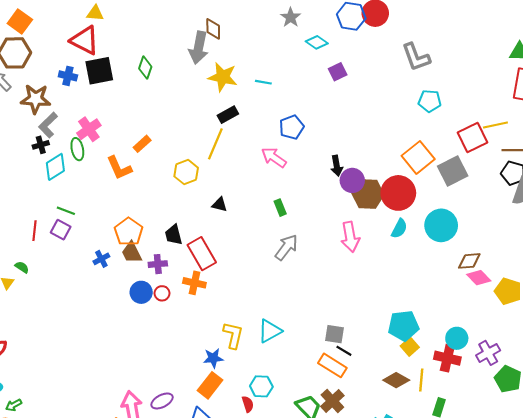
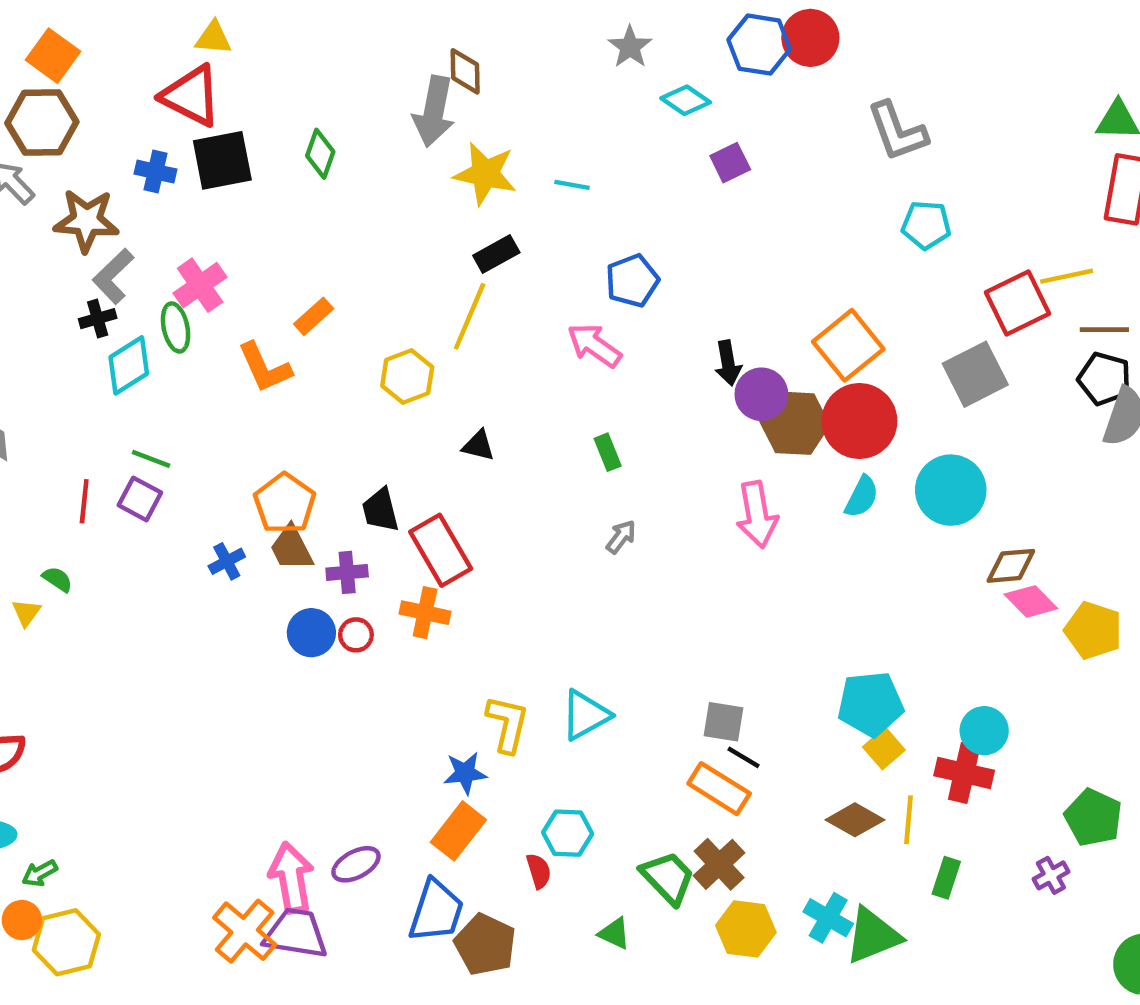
orange square: (418, 157) -> (848, 345), moved
gray arrow: (286, 247) -> (621, 537), size x0.6
purple cross: (488, 353) -> (1051, 875), moved, size x0.7

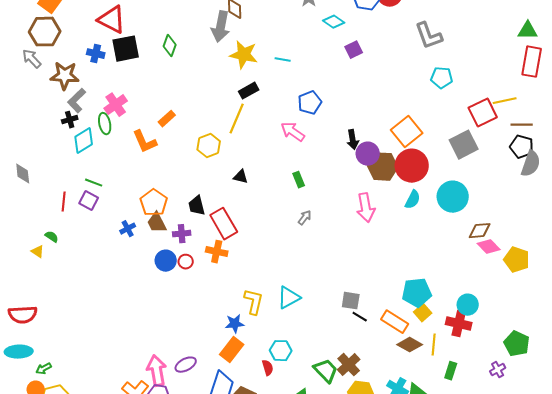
yellow triangle: (26, 613) -> (38, 252), turned -32
orange rectangle: (719, 789) -> (395, 322), moved

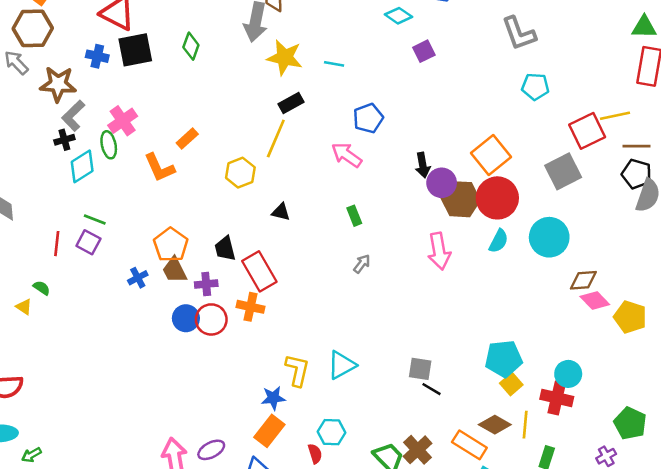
red circle: (186, 262) -> (211, 319), size x1.6
orange rectangle: (395, 322) -> (469, 445), moved

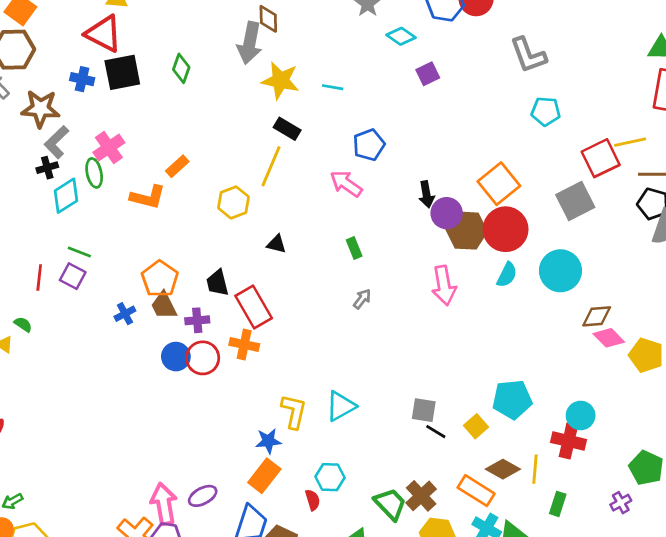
black rectangle: (291, 103) -> (287, 129), turned 60
orange L-shape: (159, 168) -> (148, 197), turned -52
yellow square: (511, 384) -> (476, 426), moved

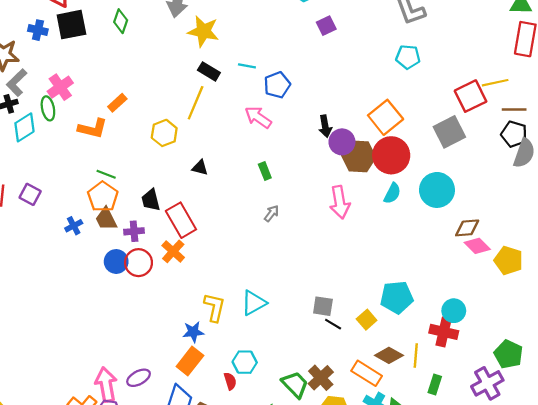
cyan line: (333, 87) -> (247, 66), moved
cyan pentagon: (546, 111) -> (408, 57), moved
green line: (79, 252) -> (106, 174), moved
orange cross: (244, 344) -> (173, 251), turned 30
purple cross: (621, 503) -> (487, 383), size x1.8

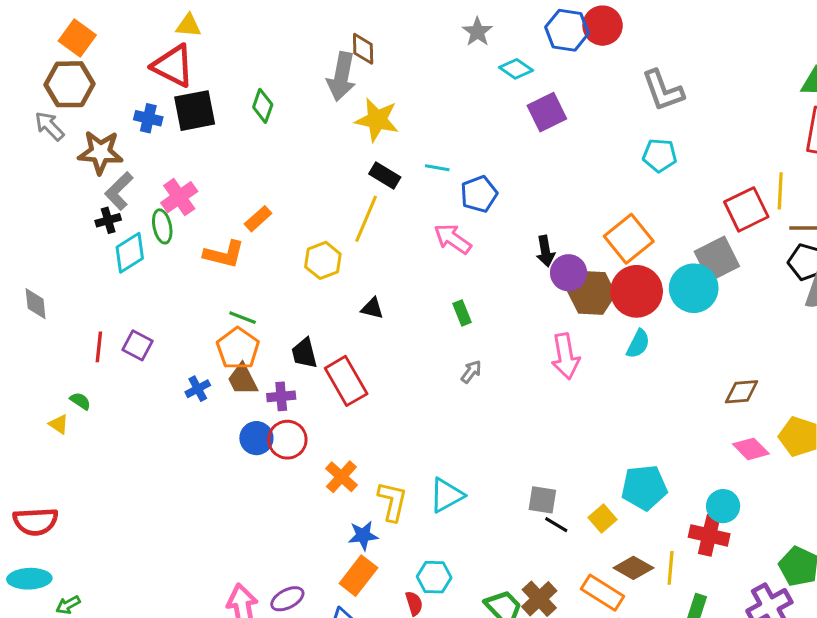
purple square: (326, 26) -> (547, 112), size x1.4
yellow line: (495, 83) -> (780, 191), turned -75
cyan circle: (437, 190) -> (694, 288), moved
pink diamond: (477, 246) -> (751, 449), moved
orange cross: (173, 251) -> (341, 477), moved

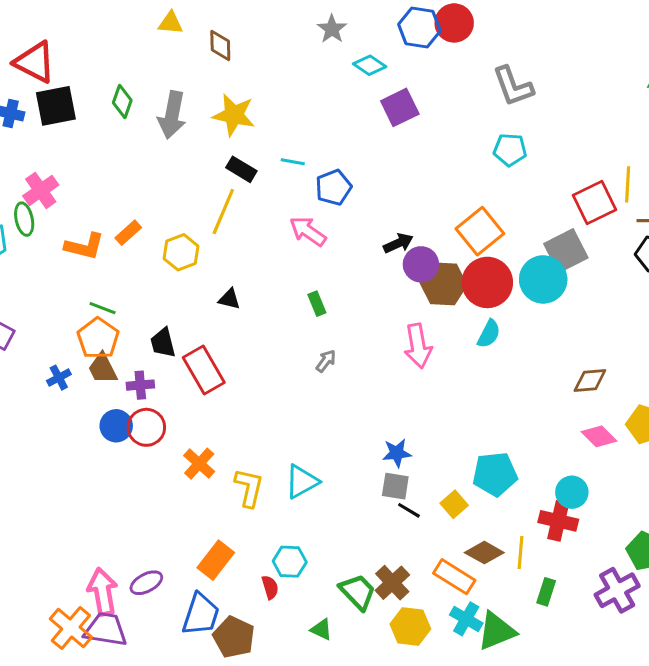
yellow triangle: (188, 26) -> (170, 23), moved
gray arrow: (341, 77) -> (172, 115), moved
orange rectangle: (258, 219) -> (128, 233), moved
black arrow: (545, 251) -> (398, 243), turned -104
blue star: (363, 535) -> (397, 453), moved

